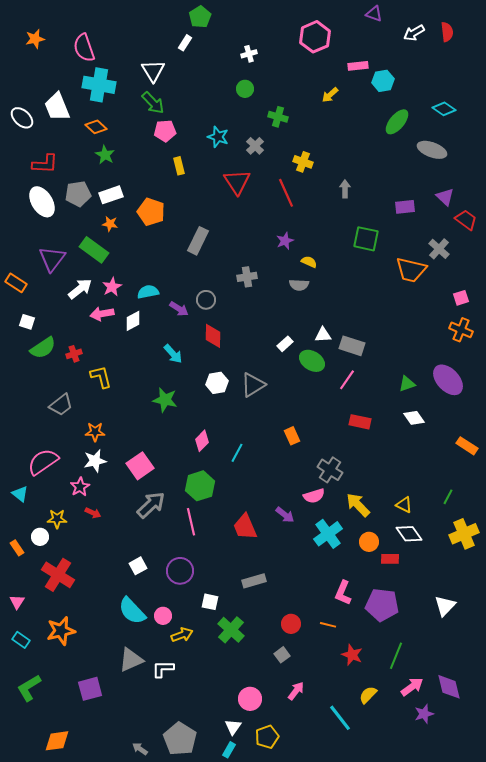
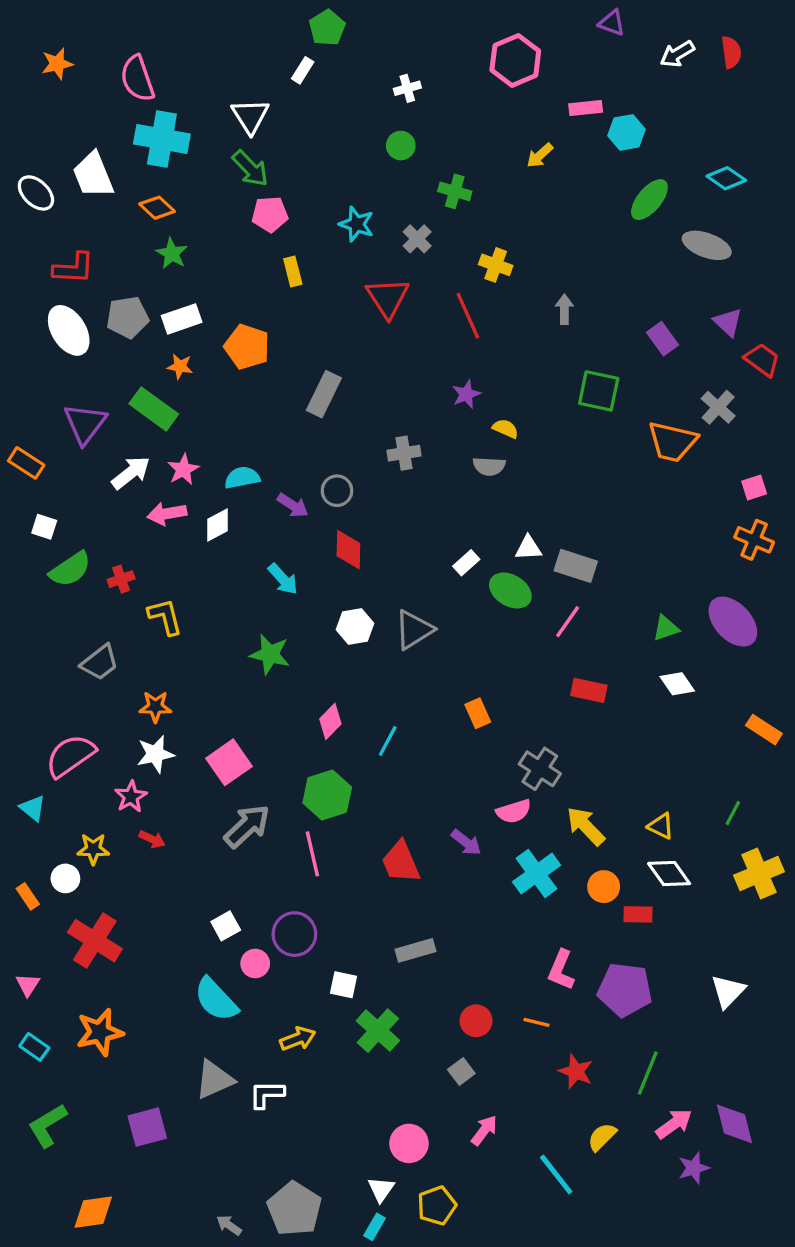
purple rectangle: (405, 207) -> (663, 339), turned 60
pink circle: (163, 616) -> (255, 963), moved

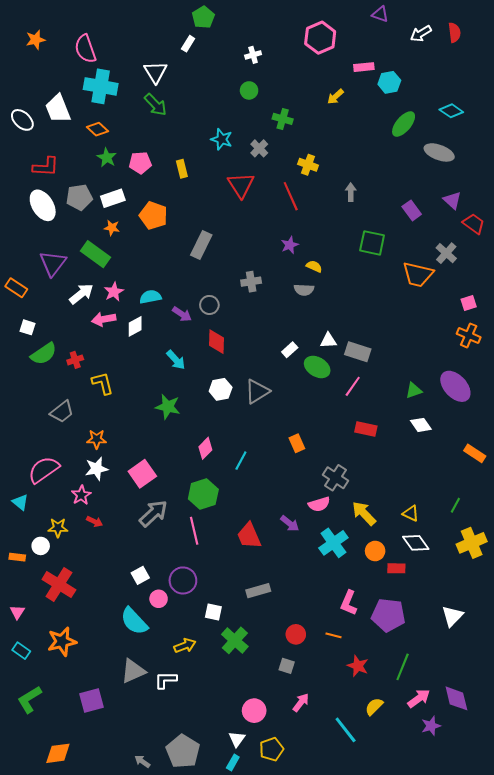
pink pentagon: (270, 214) -> (140, 163), moved
orange rectangle: (28, 896) -> (17, 557), turned -49
gray square: (461, 1071) -> (287, 666), turned -35

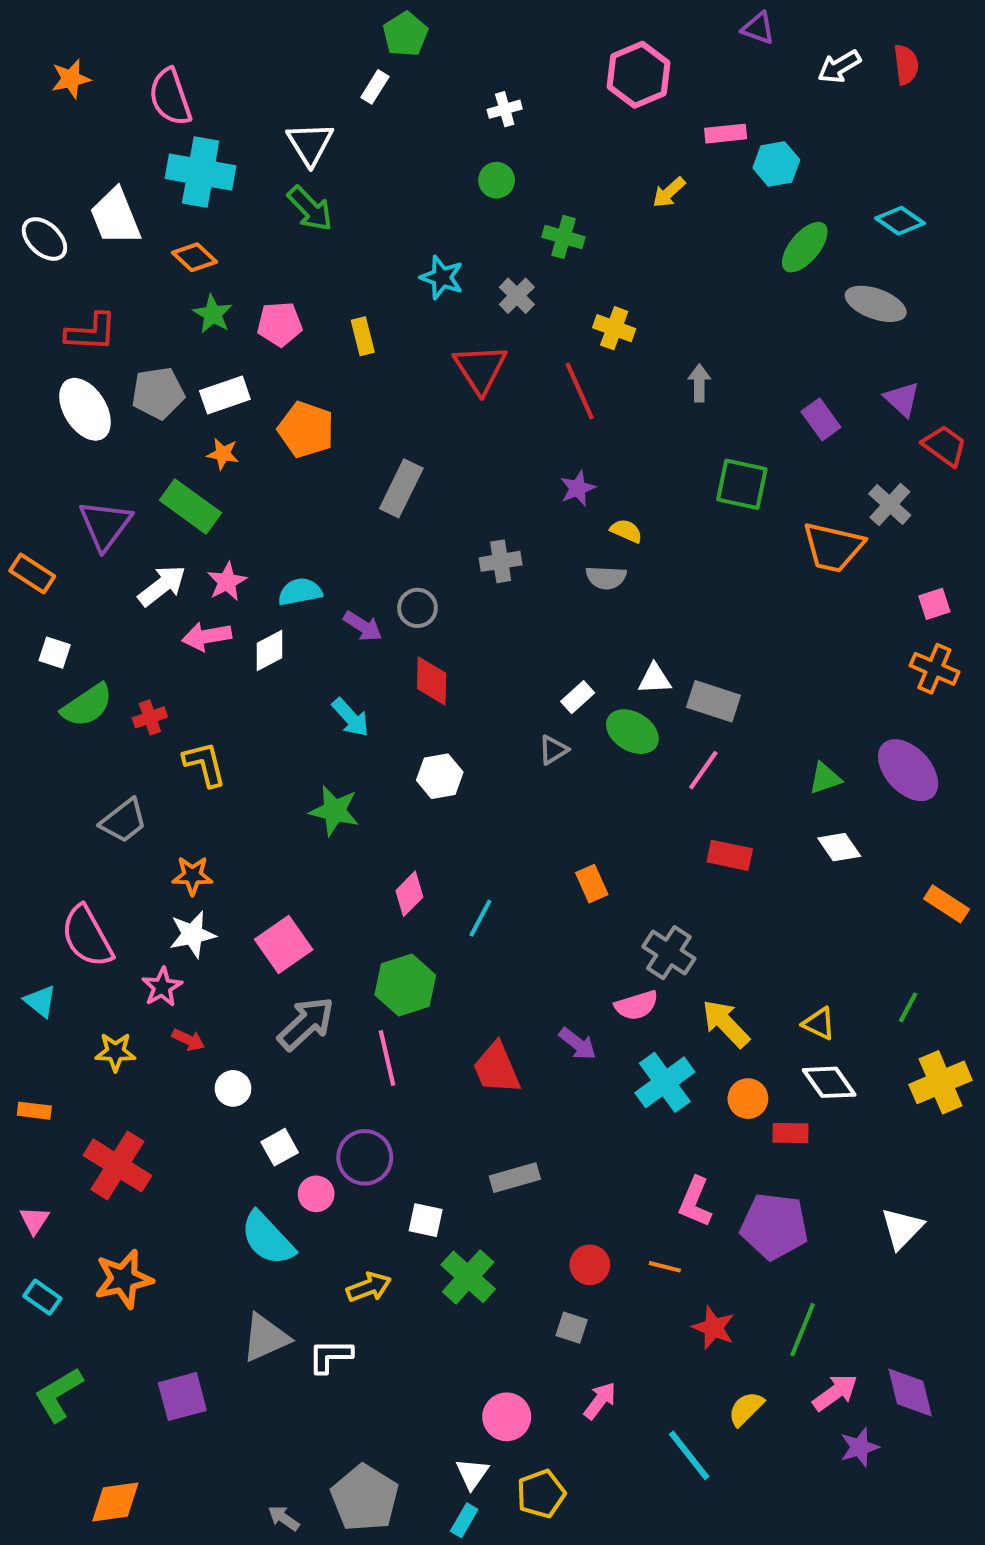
gray triangle: (257, 391) -> (553, 750), moved, size x0.6
pink semicircle: (44, 470) -> (87, 936), turned -84
white circle: (41, 546) -> (233, 1088), moved

